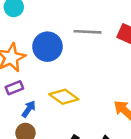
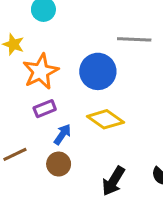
blue circle: (48, 47) -> (98, 71), moved

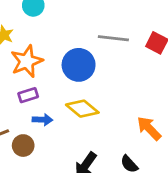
blue arrow: (62, 134) -> (43, 120), turned 54
brown circle: (59, 164) -> (23, 146), moved

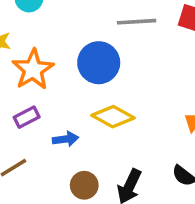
purple rectangle: (28, 95) -> (27, 117), moved
brown circle: (23, 146) -> (84, 185), moved

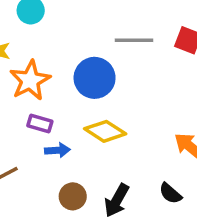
purple rectangle: (27, 117) -> (40, 123), moved, turned 40

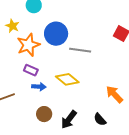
gray line: (134, 40) -> (80, 50), moved
blue circle: (95, 78) -> (56, 34), moved

